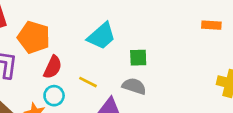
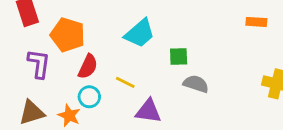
gray semicircle: (134, 86) -> (196, 84), moved

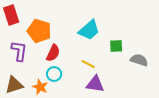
yellow line: (125, 82) -> (88, 64), moved
gray semicircle: (196, 84) -> (139, 60), moved

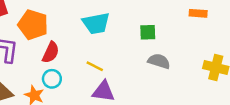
cyan trapezoid: (89, 30) -> (96, 23), turned 30
green square: (116, 46) -> (148, 32), moved

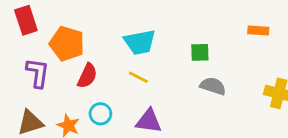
yellow line: (95, 66) -> (138, 77), moved
cyan circle: (52, 79) -> (100, 114), moved

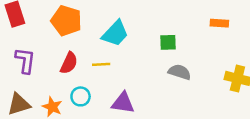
cyan trapezoid: (140, 42) -> (115, 33), turned -36
orange pentagon: (67, 44) -> (66, 21), moved
yellow line: (138, 77) -> (101, 64), moved, turned -30

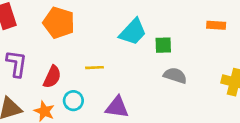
cyan trapezoid: (115, 33) -> (133, 32), moved
red semicircle: (69, 63) -> (52, 77), moved

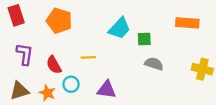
orange rectangle: (216, 25) -> (187, 23), size x1.5
red semicircle: (52, 77) -> (54, 65), turned 126

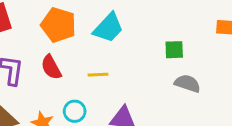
cyan trapezoid: (119, 28) -> (108, 28), moved
red semicircle: (54, 65) -> (51, 67), moved

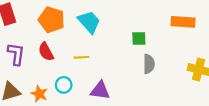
cyan trapezoid: (108, 28) -> (89, 22), turned -85
gray semicircle: (187, 83) -> (149, 64), turned 72

